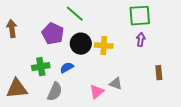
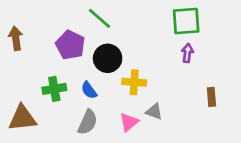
yellow cross: (104, 46) -> (134, 82), moved
blue semicircle: (67, 68) -> (89, 90), turned -96
gray semicircle: (55, 92) -> (88, 122), moved

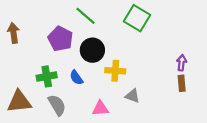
green square: (186, 21) -> (137, 18), moved, turned 35
purple arrow: (187, 53) -> (182, 63), moved
gray semicircle: (88, 122) -> (57, 105), moved, turned -55
pink triangle: (129, 122) -> (100, 108), moved, turned 36

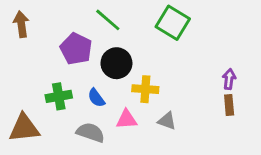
brown arrow: (14, 33) -> (21, 24), moved
gray semicircle: (57, 105) -> (91, 132), moved, turned -40
pink triangle: (100, 108) -> (127, 119), moved

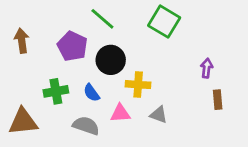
brown arrow: (21, 24) -> (22, 41), moved
purple arrow: (229, 79) -> (207, 68), moved

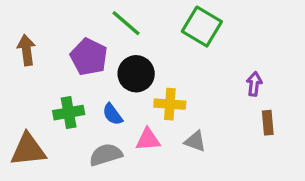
gray semicircle: (86, 126) -> (106, 155), turned -36

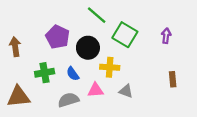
green line: (126, 23) -> (97, 15), moved
green square: (202, 27) -> (125, 35), moved
brown arrow: (26, 50) -> (15, 47), moved
purple arrow: (254, 84) -> (166, 36), moved

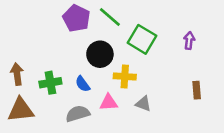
purple pentagon: (58, 37) -> (76, 18), moved
brown arrow: (15, 47) -> (17, 74), moved

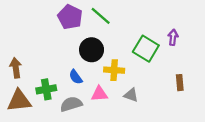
green square: (142, 39) -> (146, 49), moved
green cross: (50, 83) -> (46, 89), moved

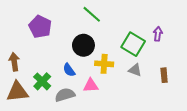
purple pentagon: (70, 17) -> (40, 27), moved
green cross: (46, 89) -> (42, 81), turned -36
gray triangle: (131, 95) -> (135, 70), moved

